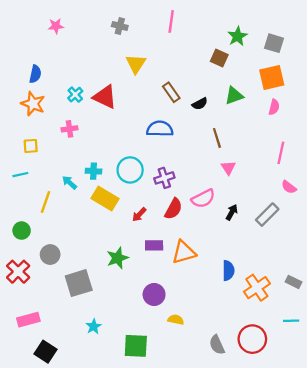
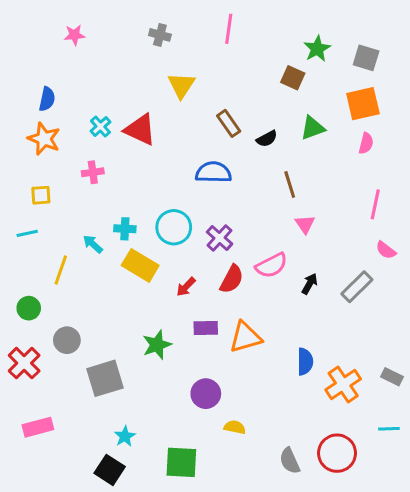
purple cross: (164, 178) -> (219, 238), turned -30
black square: (46, 352) -> (110, 470), moved

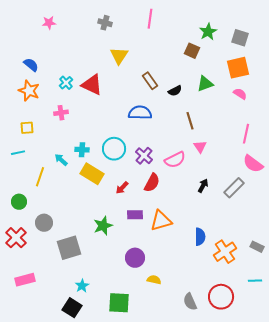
blue semicircle: (47, 99) -> (31, 65), turned -63
pink semicircle: (366, 143) -> (240, 94), turned -72
pink semicircle: (386, 250) -> (253, 164), size x1.5
pink semicircle: (271, 265) -> (175, 160), moved

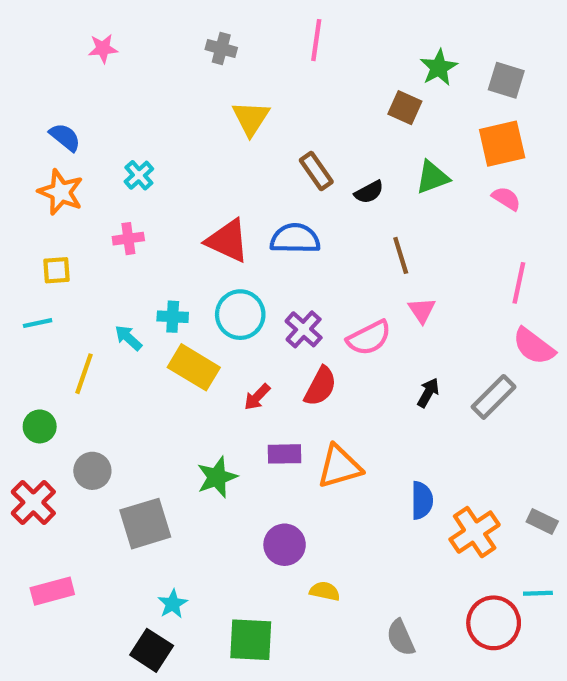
red triangle: (92, 85) -> (228, 241), moved
red circle: (221, 297) -> (494, 623), moved

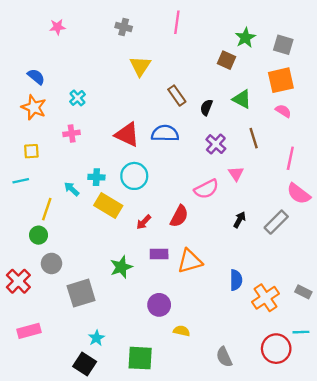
green triangle: (432, 177) -> (242, 99), turned 48
black semicircle: (369, 192) -> (206, 107), turned 140
brown line: (401, 255) -> (254, 138), moved
purple cross: (304, 329) -> (216, 144), moved
green circle: (40, 426) -> (38, 235), moved

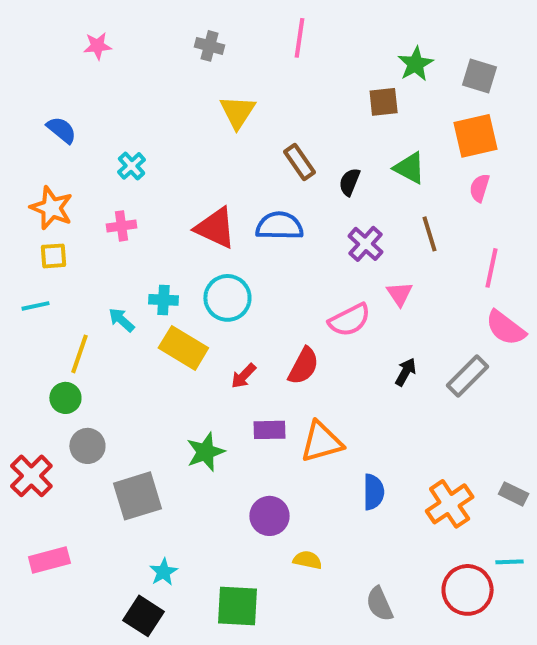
brown square: (226, 60) -> (384, 102), turned -30
orange star: (34, 107) -> (51, 208), moved
pink semicircle: (283, 111) -> (480, 188), turned -105
blue semicircle: (236, 280) -> (374, 492), moved

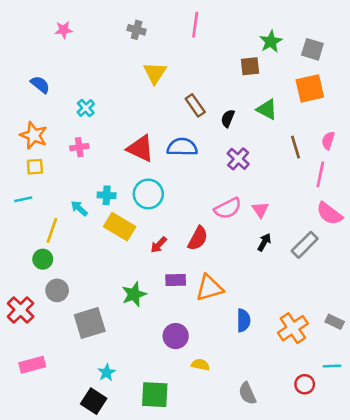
pink semicircle: (480, 188) -> (328, 141), moved
brown line: (430, 234) -> (296, 147), moved
pink triangle: (400, 294) -> (260, 210), moved
red circle: (468, 590) -> (305, 384), size x0.6

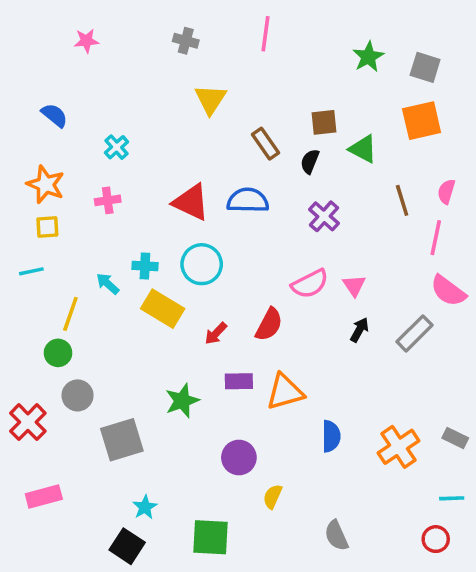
brown square: (250, 66) -> (324, 122), moved
yellow semicircle: (200, 365) -> (273, 497), turned -78
red circle: (305, 384) -> (436, 539), moved

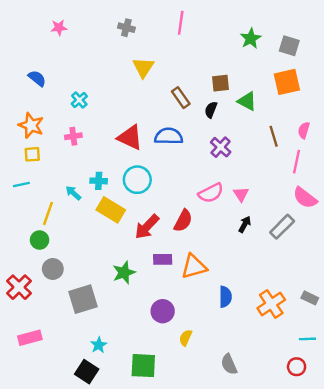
red arrow: (216, 333) -> (147, 227), size x1.6

